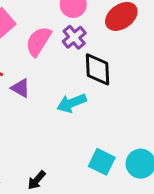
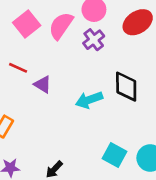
pink semicircle: (38, 41) -> (61, 26), moved
black diamond: (98, 69) -> (126, 87), moved

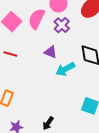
purple triangle: (43, 84) -> (51, 52), moved

